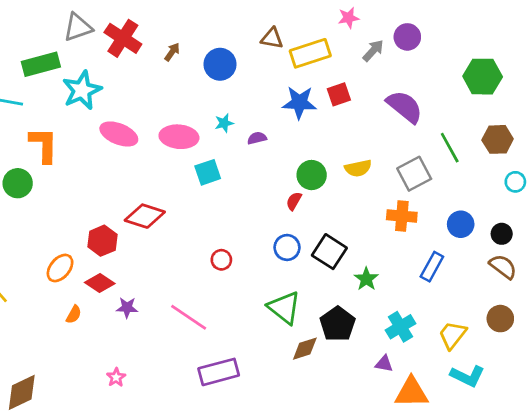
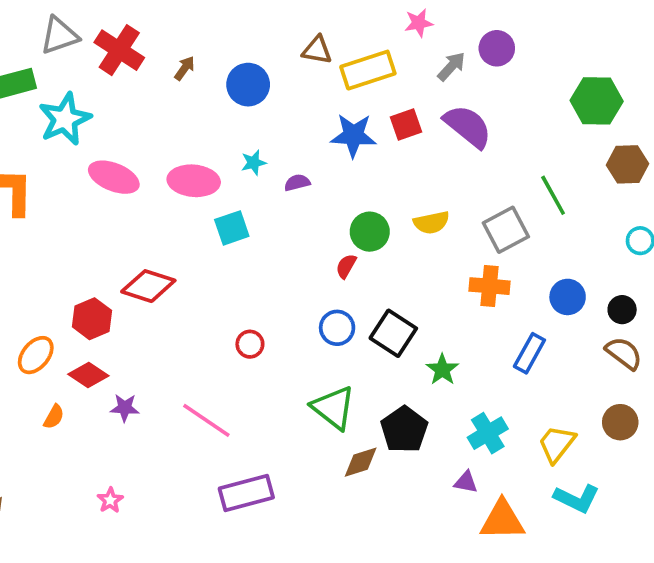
purple semicircle: (405, 107) -> (468, 126), moved
brown hexagon: (498, 139) -> (627, 164), moved

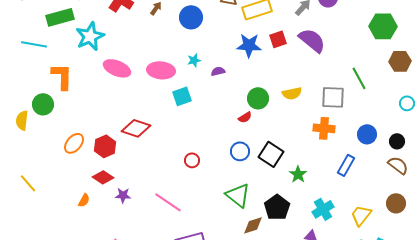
gray square: (506, 230) -> (333, 97), turned 30
red semicircle: (346, 266) -> (245, 117), turned -152
orange ellipse: (36, 355) -> (74, 143), moved

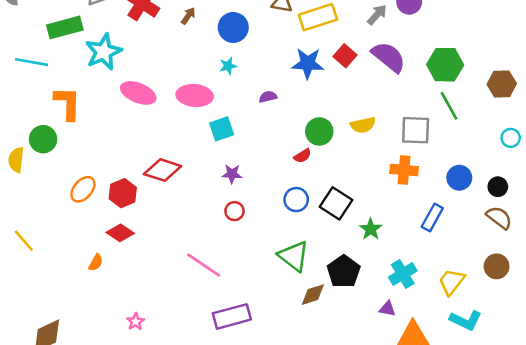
green hexagon: (383, 26) -> (445, 65), moved
red square: (278, 39) -> (345, 56), turned -30
cyan star: (194, 60) -> (228, 66), moved
purple star: (123, 195) -> (232, 174), moved

